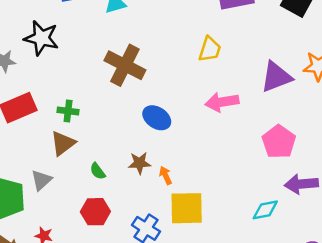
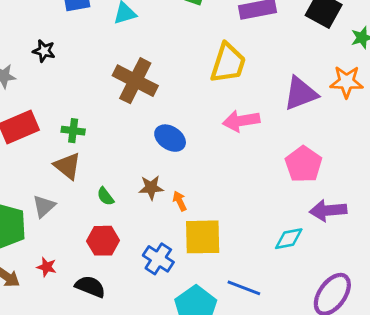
black star: (41, 38) -> (44, 51), size x0.6
yellow trapezoid: (210, 49) -> (228, 63), size x1.4
brown triangle: (63, 143) -> (67, 166), turned -44

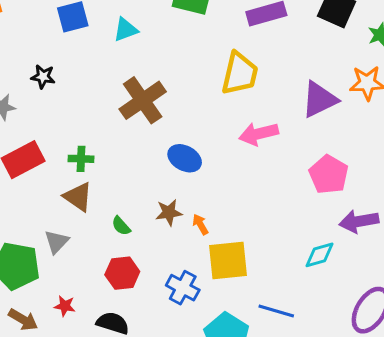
brown cross: (135, 81) -> (143, 100), turned 33

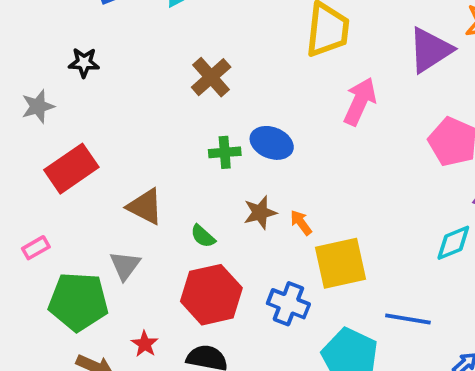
brown cross: (143, 100) -> (211, 77), size x0.7
pink arrow: (259, 134) -> (360, 101), turned 135
green cross: (81, 159) -> (225, 152), moved
red hexagon: (122, 273) -> (211, 295), size x1.4
red star: (65, 306) -> (145, 344), turned 30

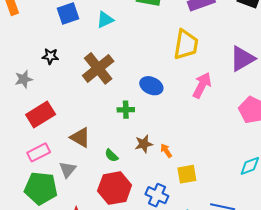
brown cross: (211, 77) -> (98, 68), moved, size x1.4
blue ellipse: (272, 143) -> (151, 86), moved
pink rectangle: (36, 248) -> (39, 152), moved, size x1.5
yellow square: (340, 263) -> (187, 174), size x0.7

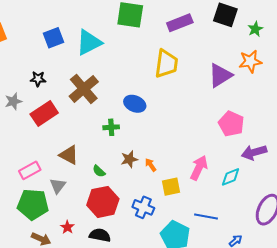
cyan triangle: (105, 20) -> (89, 43), size x1.6
pink arrow: (202, 85) -> (199, 168), moved
red rectangle: (41, 114) -> (44, 113), moved

